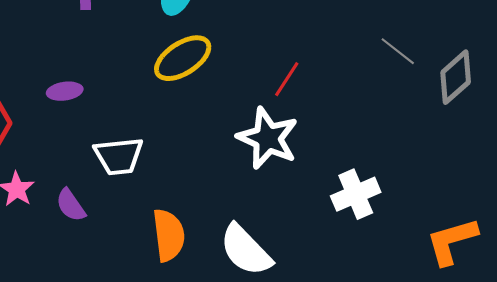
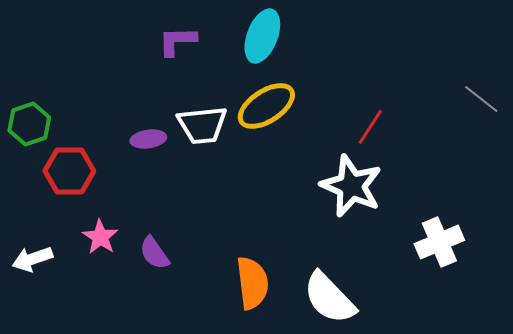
white trapezoid: (119, 156) -> (202, 125), moved

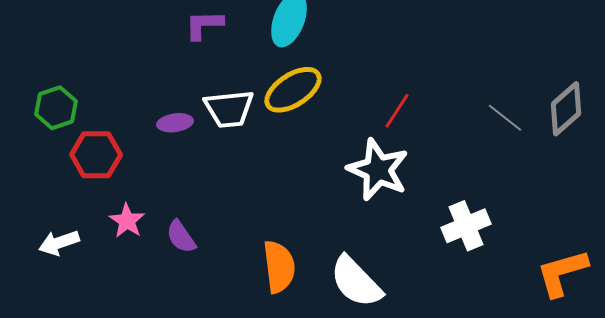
gray line: (481, 99) -> (505, 118), moved

